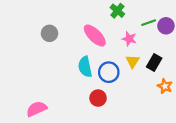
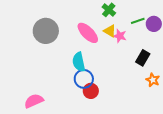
gray circle: (49, 33) -> (46, 31), size x1.6
yellow triangle: (133, 61) -> (110, 31), moved, turned -32
blue circle: (109, 72) -> (84, 79), moved

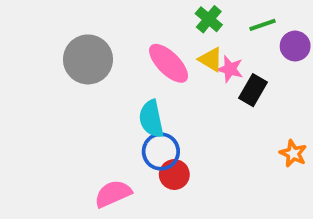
green line: (138, 21) -> (263, 25), moved
black rectangle: (143, 58) -> (253, 90), moved
pink semicircle: (34, 101) -> (113, 194), moved

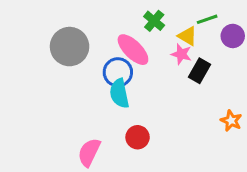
green cross: (209, 19) -> (154, 21), moved
yellow triangle: (211, 59) -> (187, 36), moved
blue circle: (161, 151) -> (118, 72), moved
pink semicircle: (113, 194) -> (89, 152), turned -40

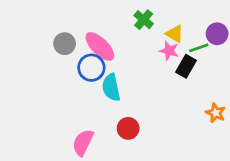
green line: (207, 19) -> (199, 48), moved
gray circle: (70, 47) -> (65, 44), size x0.6
pink ellipse: (133, 50) -> (100, 46), moved
blue circle: (118, 72) -> (91, 68), moved

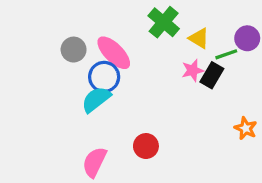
green cross: (144, 20) -> (164, 22), size x1.4
pink star: (169, 51) -> (193, 70), moved, turned -30
cyan semicircle: (111, 87) -> (96, 99), moved, turned 64

